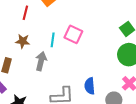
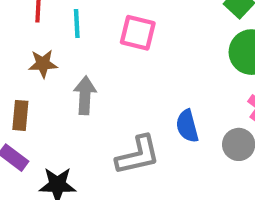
cyan line: (53, 40) -> (77, 23), moved

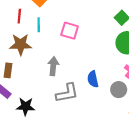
brown star: (43, 64) -> (21, 44), size x1.5
gray arrow: (85, 95) -> (53, 66), moved

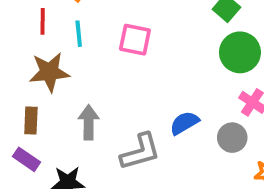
gray arrow: (53, 66) -> (89, 122), moved
blue semicircle: (93, 79) -> (184, 123), turned 77

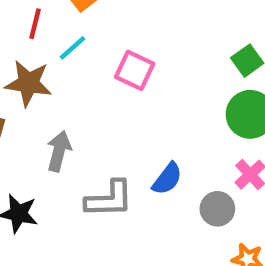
cyan line: (79, 34) -> (72, 48), turned 40
blue semicircle: (184, 123) -> (167, 179), turned 144

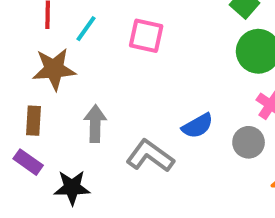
blue semicircle: (167, 179) -> (198, 126), turned 36
gray L-shape: (109, 199) -> (150, 156), turned -129

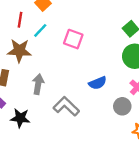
blue semicircle: (198, 126) -> (98, 83), moved

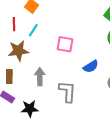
pink square: (73, 39) -> (65, 44), moved
gray L-shape: (66, 106) -> (67, 91), turned 60

